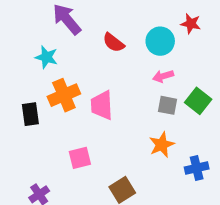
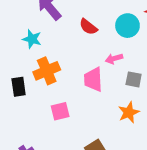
pink arrow: (163, 76) -> (114, 59), moved
pink trapezoid: (102, 105) -> (93, 79), moved
pink square: (80, 158) -> (60, 111), moved

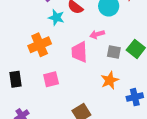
cyan star: (32, 39) -> (56, 18), moved
black rectangle: (19, 87) -> (16, 79), moved

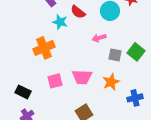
pink trapezoid: (79, 52) -> (82, 77), moved, turned -85
black rectangle: (16, 79) -> (23, 92), moved, turned -56

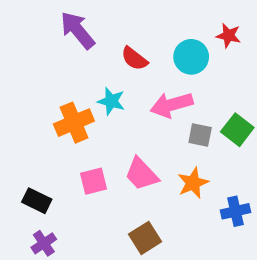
cyan star: (60, 22) -> (111, 101), moved
pink arrow: (99, 38) -> (172, 105), size x1.6
pink trapezoid: (82, 77) -> (141, 174), turned 45

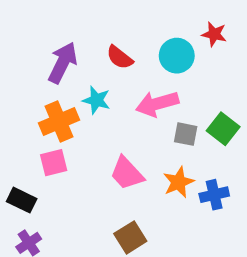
purple arrow: (78, 30) -> (63, 63), moved, turned 66
pink square: (93, 181) -> (54, 163), moved
blue cross: (236, 211) -> (214, 195), moved

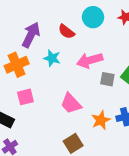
cyan circle: (177, 56) -> (93, 17), moved
orange cross: (59, 122) -> (17, 65), moved
orange star: (179, 182) -> (101, 120), moved

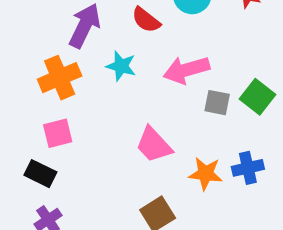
pink square: (25, 97) -> (58, 133), moved
orange star: (101, 120) -> (206, 174), turned 30

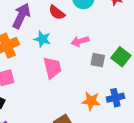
pink arrow: (186, 70) -> (80, 41), size x0.7
pink trapezoid: (154, 145) -> (52, 68), moved, turned -150

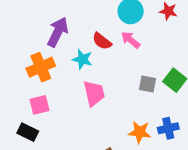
red semicircle: (57, 12) -> (102, 41), moved
pink arrow: (80, 41) -> (131, 40), moved, turned 56

